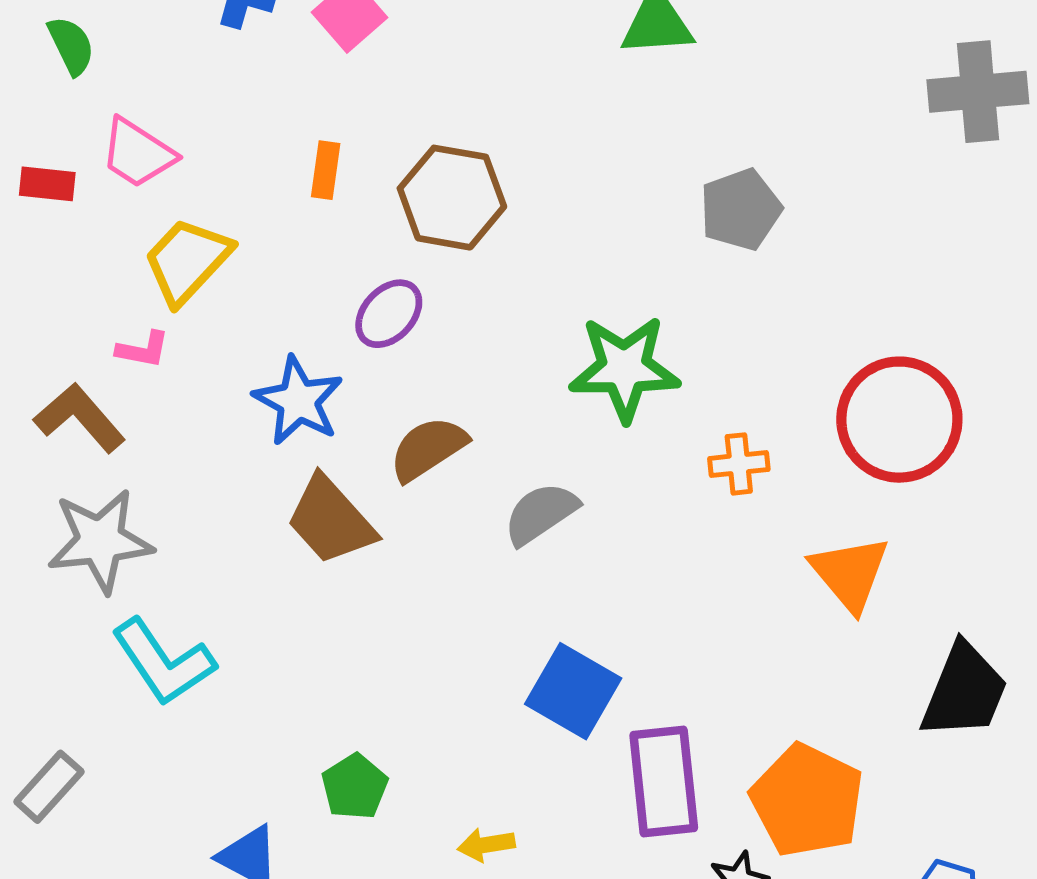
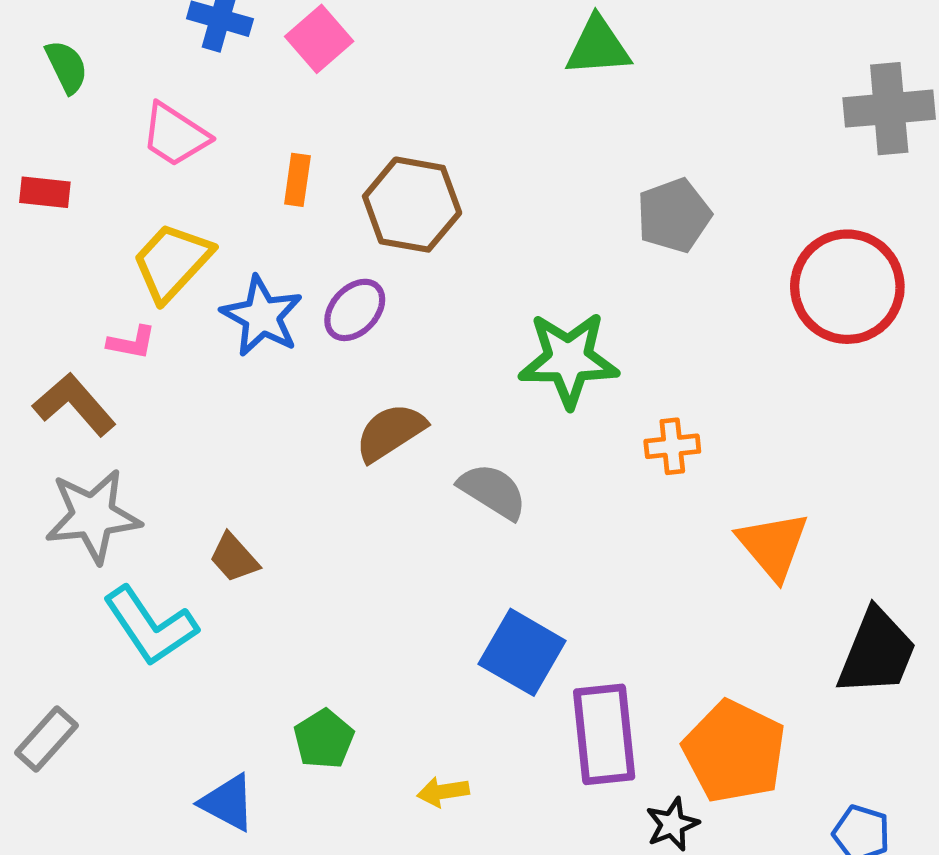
pink trapezoid: (138, 153) -> (175, 135), moved
blue star: (298, 401) -> (262, 316), moved
red circle: (899, 420) -> (847, 287), moved
gray semicircle: (541, 513) -> (493, 491), turned 66
brown trapezoid: (331, 520) -> (234, 558), moved, size x0.6

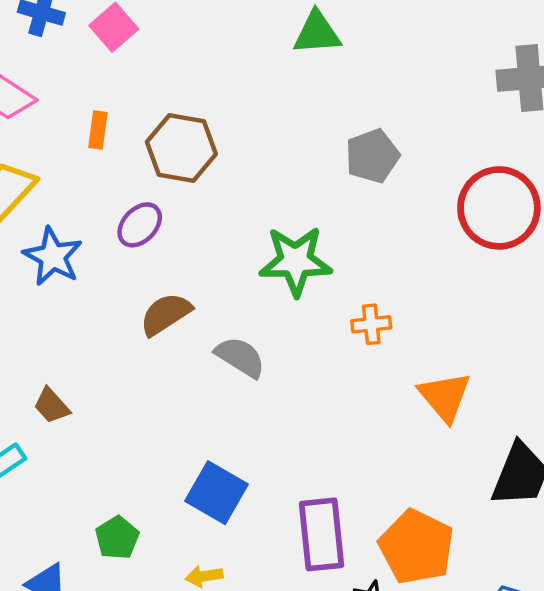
blue star: (262, 316) -> (53, 257), moved
blue square: (522, 652) -> (216, 493), moved

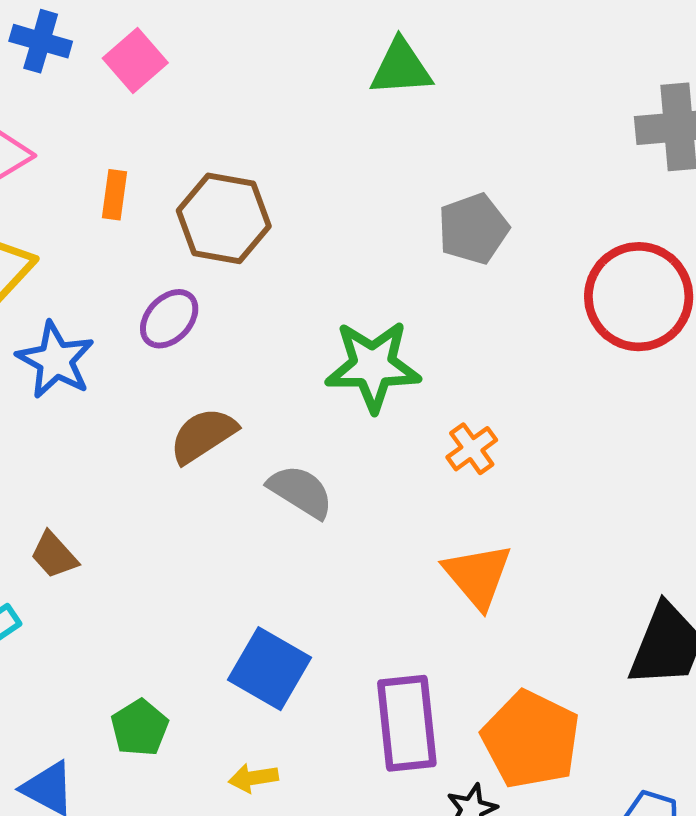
orange cross: (371, 324) -> (472, 449), turned -30
orange triangle: (445, 397) -> (478, 576), moved

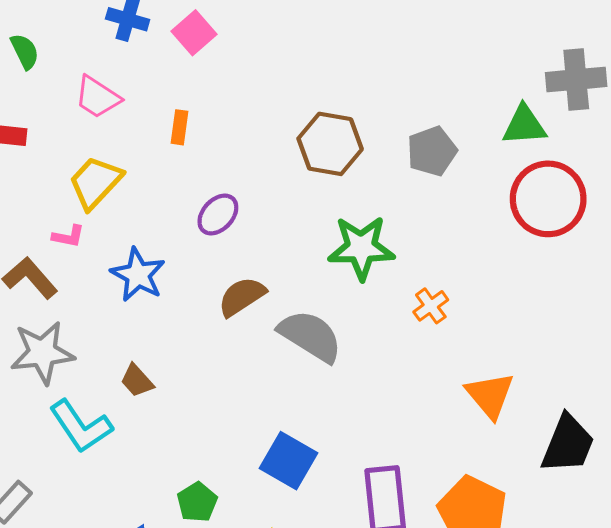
green triangle: (401, 68) -> (524, 125), moved
brown hexagon: (224, 218) -> (330, 144), moved
blue star: (55, 360) -> (138, 275), moved
gray semicircle: (301, 492) -> (310, 336), size x1.4
orange triangle: (478, 576) -> (490, 395), moved

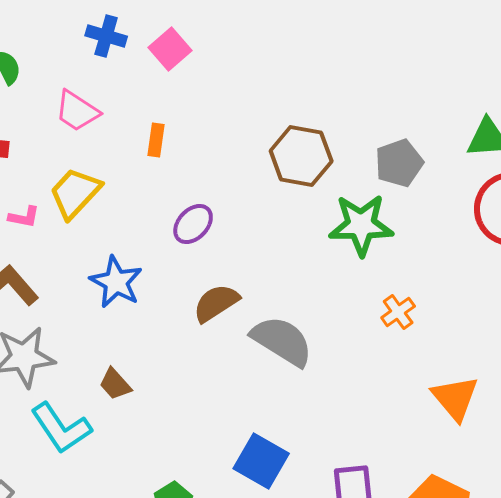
pink L-shape: (68, 236) -> (24, 217), moved
green star: (361, 248) -> (361, 225), moved

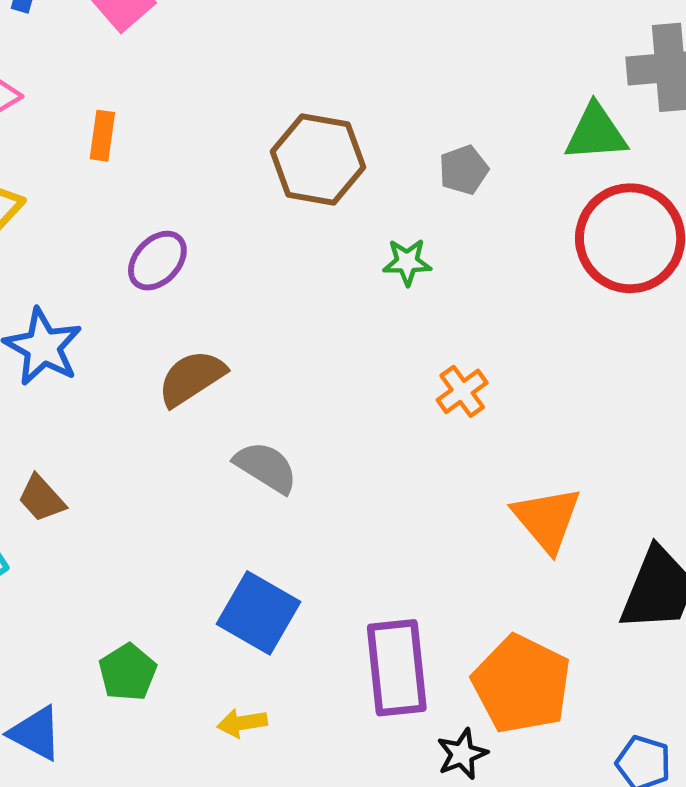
gray pentagon: (399, 163) -> (464, 170), size x0.7
green star: (361, 225) -> (407, 262), size x0.5
gray semicircle: (282, 341) -> (266, 467), moved, size x0.7

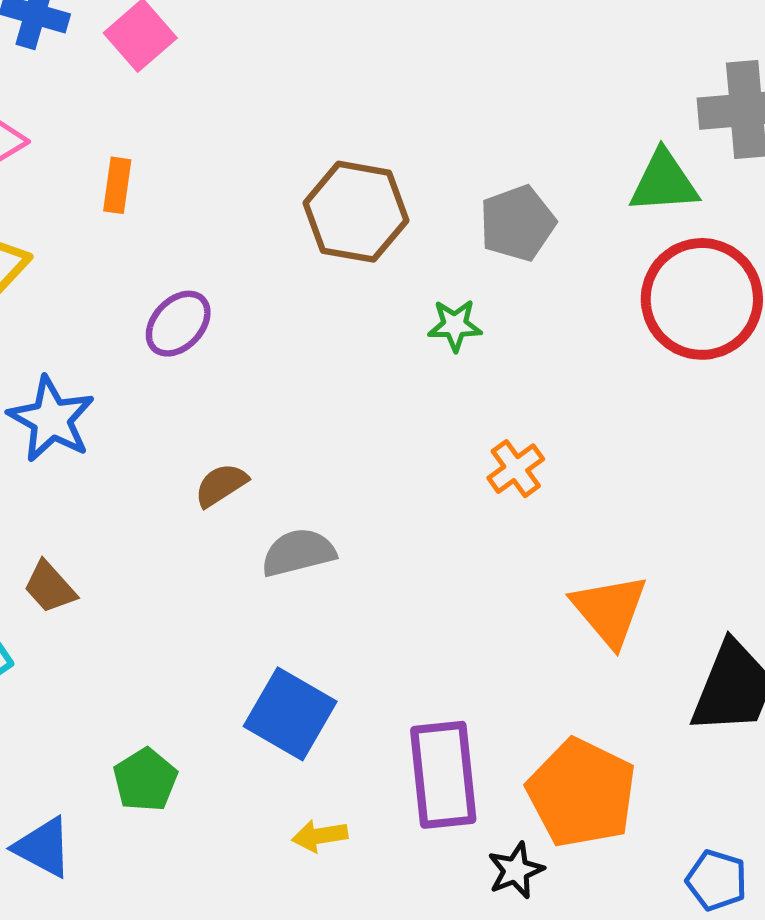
gray pentagon: (464, 170) -> (517, 223), size x1.4
brown semicircle: (192, 378) -> (221, 485), moved, size x0.7
gray semicircle: (266, 467) -> (298, 553), turned -46
yellow arrow: (242, 723) -> (320, 836), moved

